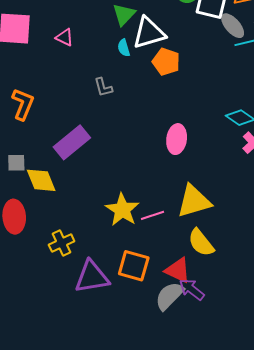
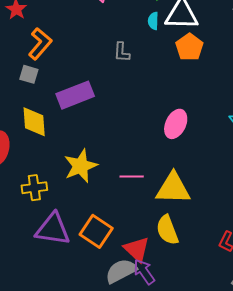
gray square: (16, 163) -> (29, 74), moved
yellow star: (122, 210) -> (81, 166), moved
pink line: (152, 215) -> (132, 176), moved

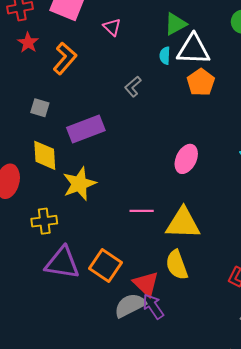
orange L-shape: (40, 44) -> (65, 58), moved
gray L-shape: (122, 52) -> (133, 87), turned 45
yellow star: (81, 166) -> (79, 184), moved

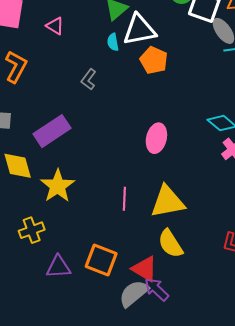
pink line: (142, 211) -> (124, 199), turned -75
purple triangle: (62, 263) -> (58, 267), size x0.7

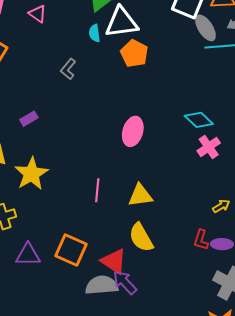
purple rectangle: (52, 131) -> (29, 119), size x0.5
yellow triangle: (167, 202) -> (140, 195), size x0.7
gray semicircle: (134, 293) -> (102, 285), turned 32

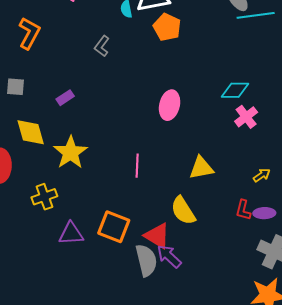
cyan diamond: (199, 120) -> (235, 90), turned -40
yellow triangle: (140, 195) -> (201, 168), moved
gray semicircle: (102, 285) -> (146, 260), turned 84

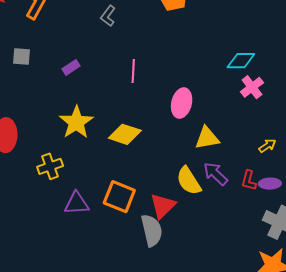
pink ellipse: (170, 105) -> (182, 103), moved
yellow diamond: (31, 132) -> (125, 134), moved, turned -56
pink line: (137, 166) -> (133, 71), moved
red triangle: (157, 236) -> (163, 206), turned 44
purple arrow: (169, 256) -> (215, 174), moved

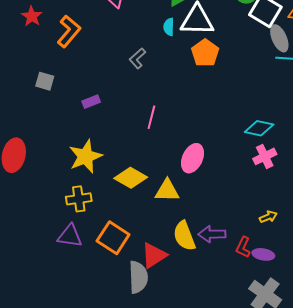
yellow triangle: (207, 138) -> (167, 191), moved
yellow cross: (50, 166) -> (79, 199), moved
purple arrow: (215, 174) -> (212, 234), turned -56

